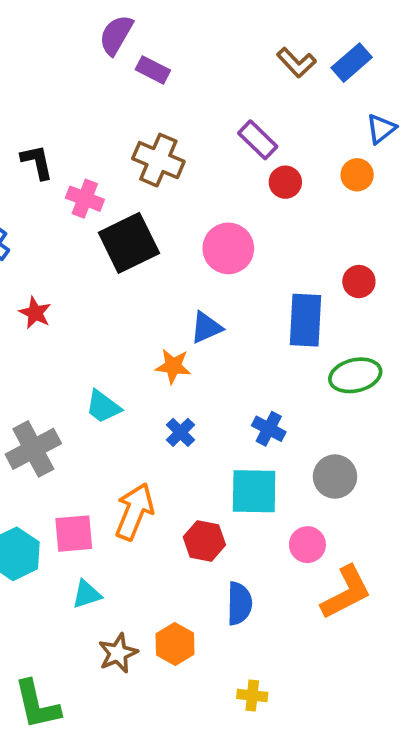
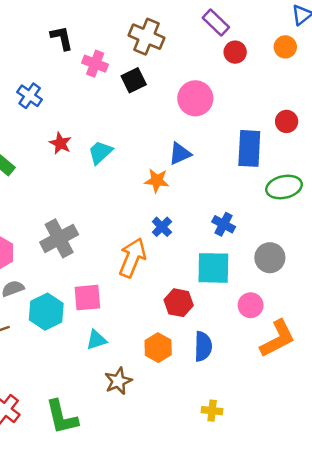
black square: (129, 243) -> (134, 80), moved, size x0.6
cyan trapezoid: (103, 407) -> (100, 152), moved, turned 100
orange arrow: (134, 511) -> (132, 258), moved
orange hexagon: (175, 644) -> (158, 348), moved

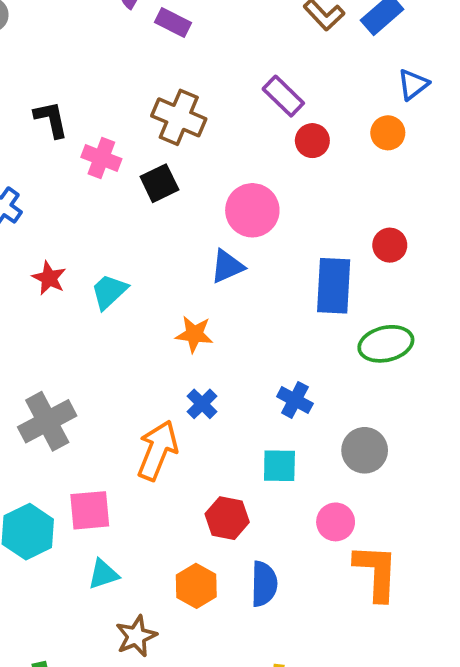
blue triangle: (180, 154) -> (227, 266), moved
cyan square: (213, 268) -> (279, 466), size x0.7
orange L-shape: (278, 339) -> (376, 572), turned -60

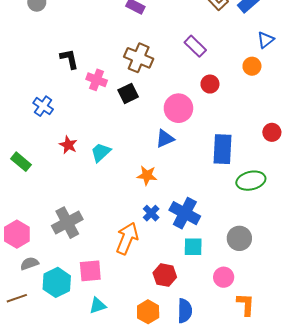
red circle: (312, 141) -> (210, 84), moved
red circle: (390, 245) -> (272, 132), moved
blue cross: (295, 400) -> (185, 213), moved, size x1.6
orange L-shape: (376, 572) -> (246, 304), size x0.7

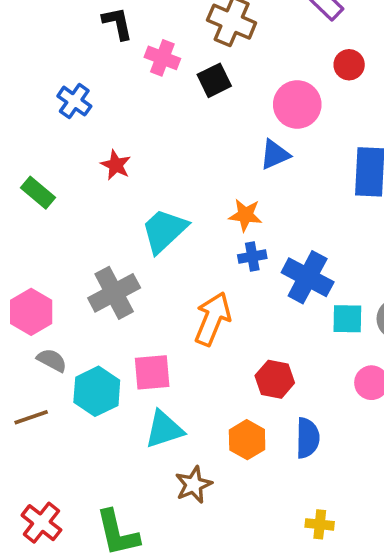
cyan trapezoid: (101, 152) -> (164, 231), moved, size x1.4
blue cross: (151, 213) -> (252, 257), moved, turned 35
cyan square: (193, 247) -> (347, 319), moved
gray semicircle: (29, 264) -> (52, 360), turned 48
cyan triangle: (98, 306) -> (164, 429), size x1.4

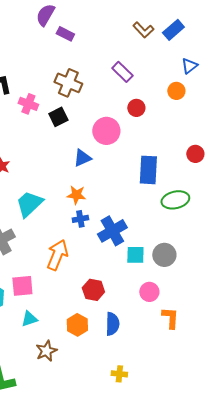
blue triangle: (275, 155) -> (82, 158), moved
blue cross: (308, 277) -> (112, 231), turned 32
cyan triangle: (164, 429) -> (29, 319), size x0.7

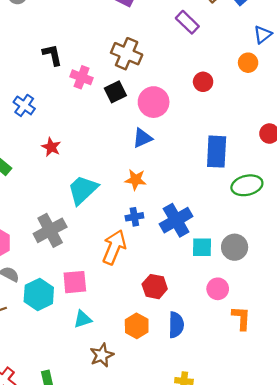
purple rectangle: (122, 72) -> (187, 22), moved
pink circle: (106, 131) -> (154, 102), moved
blue cross: (80, 219) -> (134, 217), moved

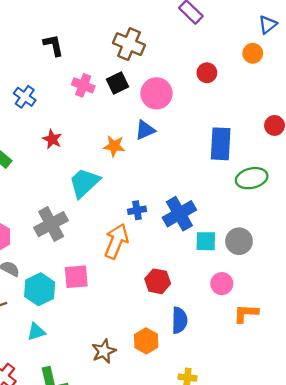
pink cross: (82, 77) -> (83, 85), moved
orange star: (136, 180) -> (114, 146), moved
orange L-shape: (241, 318) -> (246, 313), turned -90
cyan triangle: (83, 319) -> (36, 332), moved
orange hexagon: (137, 326) -> (146, 341), moved

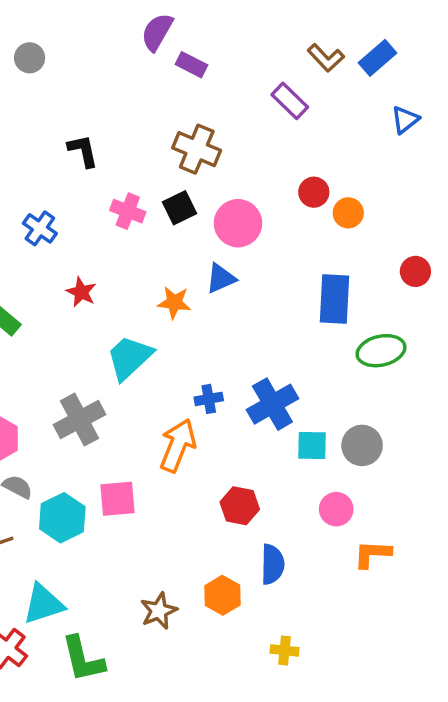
orange circle: (253, 53) -> (348, 213), moved
cyan triangle: (36, 332) -> (43, 604), moved, size x1.5

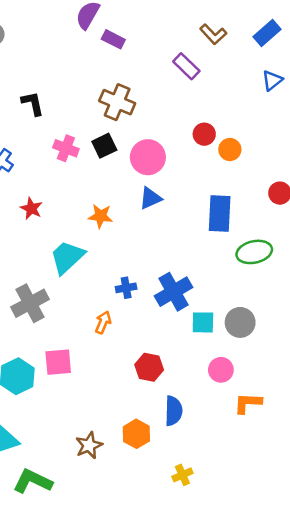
blue rectangle: (378, 58) -> (267, 33), moved
blue triangle: (221, 278) -> (150, 198), moved
orange arrow: (178, 445) -> (103, 322), size x0.6
yellow cross: (285, 650) -> (182, 475), turned -30
green L-shape: (83, 659) -> (33, 481), turned 129

